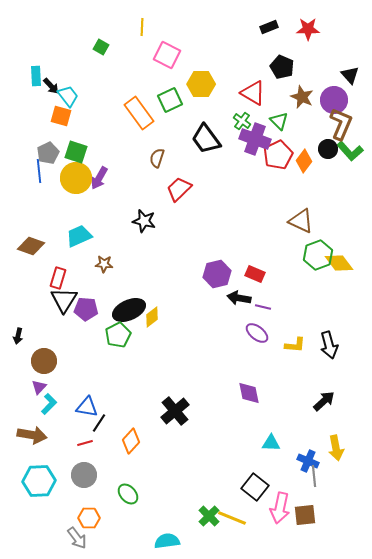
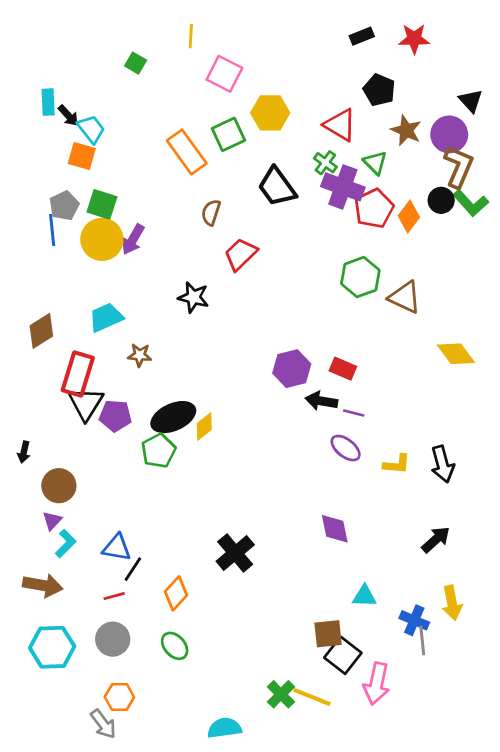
brown diamond: (31, 246) -> (41, 331), turned -52
green hexagon: (318, 255) -> (360, 277), moved
red rectangle: (58, 278) -> (78, 374), size x1.5
green ellipse: (128, 494) -> (175, 646), moved
brown square: (305, 515) -> (328, 634), moved

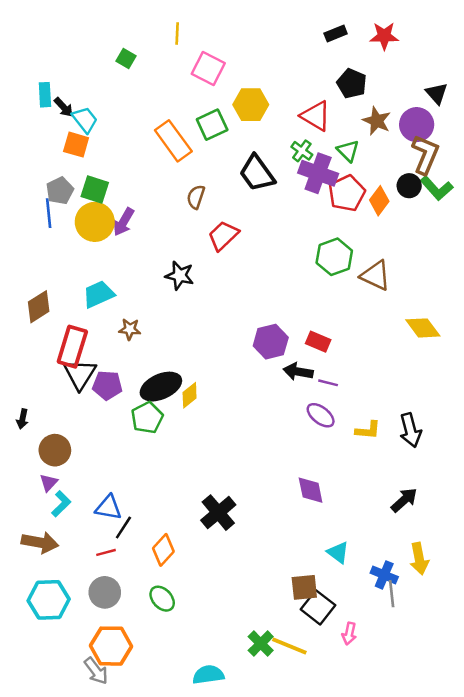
cyan triangle: (364, 596) -> (338, 552), turned 35
pink arrow: (377, 684) -> (349, 634), size x0.6
orange hexagon: (119, 697) -> (111, 646), size x1.5

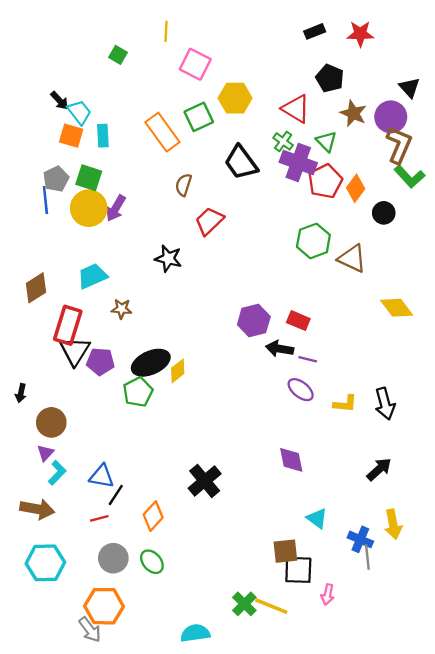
cyan rectangle: (45, 95) -> (103, 136), moved
black circle: (409, 186) -> (384, 213), moved
gray circle: (105, 592) -> (113, 558), moved
black square: (318, 607) -> (298, 570), turned -36

